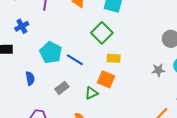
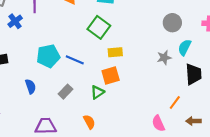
blue cross: (22, 26) -> (15, 21), moved
cyan pentagon: (51, 53) -> (48, 56), turned -30
orange square: (106, 79) -> (111, 76), turned -30

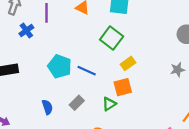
yellow rectangle: (115, 52) -> (128, 63), turned -32
cyan pentagon: (48, 56) -> (60, 66), turned 30
blue semicircle: (31, 86) -> (47, 107), moved

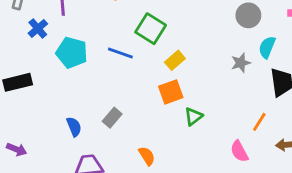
cyan pentagon: (60, 66) -> (72, 53), moved
blue line: (87, 71) -> (120, 53), moved
green triangle: (109, 104) -> (193, 116), moved

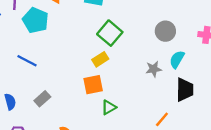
green square: (151, 29) -> (110, 33), moved
cyan pentagon: (72, 53) -> (35, 20), moved
blue line: (120, 53) -> (27, 61), moved

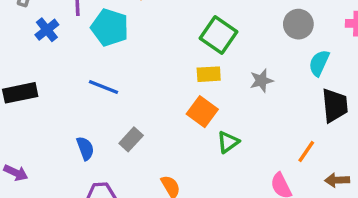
yellow rectangle: (100, 59) -> (209, 74), turned 35
gray star: (154, 69) -> (261, 81), moved
orange square: (93, 85) -> (202, 112), turned -36

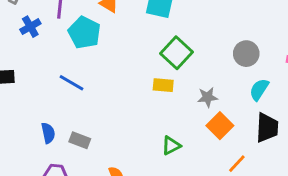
orange square: (202, 112) -> (220, 126), moved
gray rectangle: (131, 139) -> (80, 140), moved, turned 60

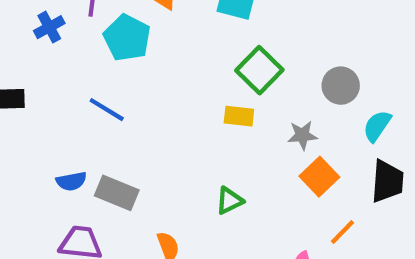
gray circle: (246, 54) -> (341, 86), moved
blue semicircle: (48, 133) -> (71, 181), turned 90
gray rectangle: (80, 140) -> (117, 193), size x1.4
green triangle: (171, 146) -> (229, 201), moved

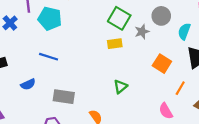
gray star: (302, 135) -> (142, 32), moved
blue semicircle: (71, 181) -> (28, 84), moved

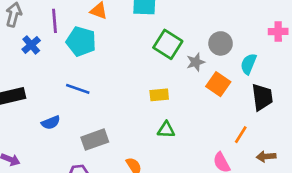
yellow rectangle: (115, 44) -> (159, 95), moved
orange square: (162, 64) -> (218, 84), moved
green triangle: (120, 87) -> (166, 130), turned 40
gray rectangle: (64, 97) -> (95, 140), turned -30

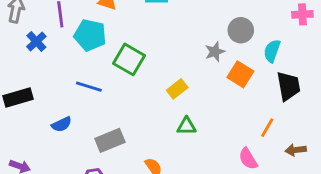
green square: (168, 44) -> (129, 59), moved
yellow rectangle: (159, 95) -> (177, 89), turned -30

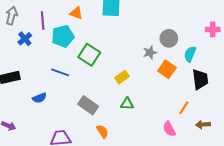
cyan pentagon: (90, 35) -> (63, 36), turned -30
gray rectangle: (110, 140) -> (88, 105), moved, turned 54

